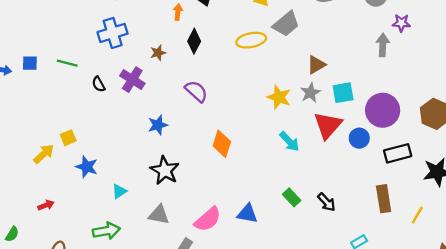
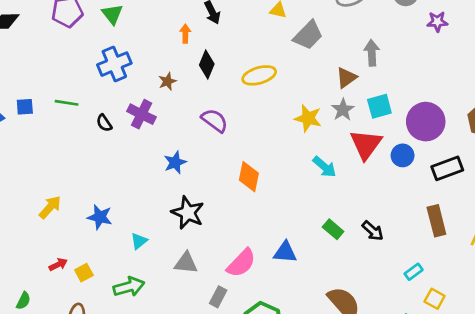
yellow ellipse: (251, 40) -> (259, 75), moved
gray arrow: (383, 45) -> (372, 53), moved
yellow square: (68, 138) -> (84, 273), moved

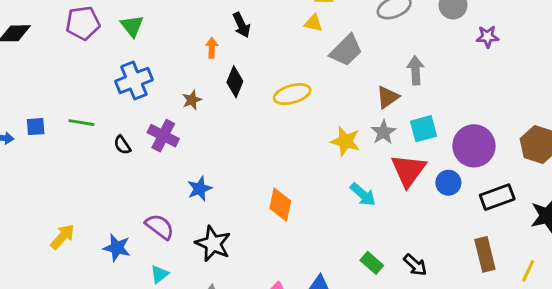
purple semicircle: (215, 120) -> (160, 227), moved

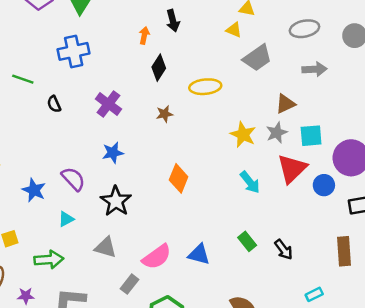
gray arrow: (415, 70) -> (314, 69), moved, turned 80
brown star: (192, 100) -> (164, 114), moved
purple cross: (163, 136) -> (108, 104), moved

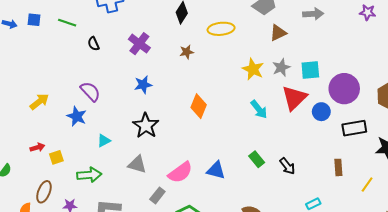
brown triangle: (285, 104) -> (278, 33), moved
purple semicircle: (73, 179) -> (90, 91), moved
brown rectangle: (344, 251) -> (338, 167), size x0.7

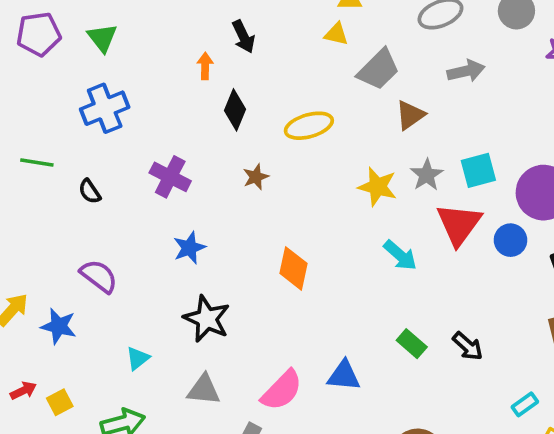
blue star: (77, 116) -> (59, 326), moved

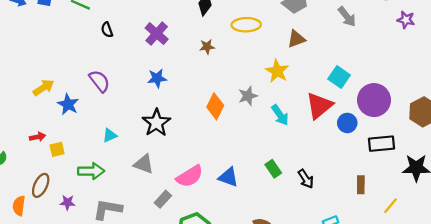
gray arrow: (466, 71) -> (347, 17), turned 50
brown triangle: (410, 115) -> (296, 39), moved
cyan square: (478, 170) -> (339, 77), turned 35
gray star: (427, 175) -> (248, 96), moved

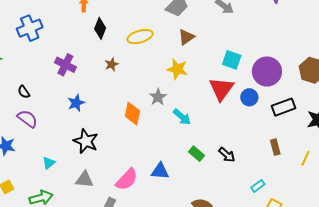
black semicircle: (107, 30) -> (24, 92), moved
cyan arrow: (280, 115) -> (182, 117), moved

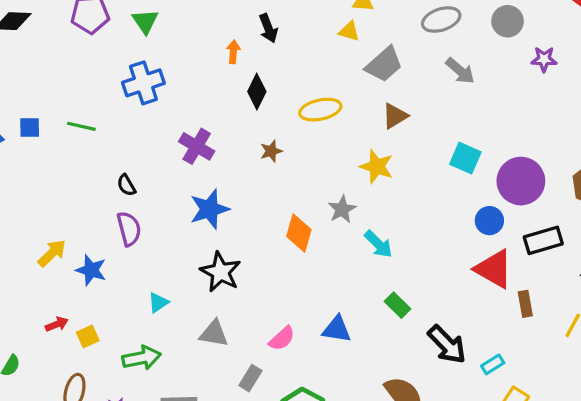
red triangle: (221, 89) -> (494, 269), moved, turned -40
blue star: (76, 103) -> (209, 209), size x1.4
purple semicircle: (27, 119) -> (129, 229), turned 35
black arrow: (227, 155) -> (447, 344), moved, size x1.5
pink semicircle: (127, 179) -> (282, 338), size x0.7

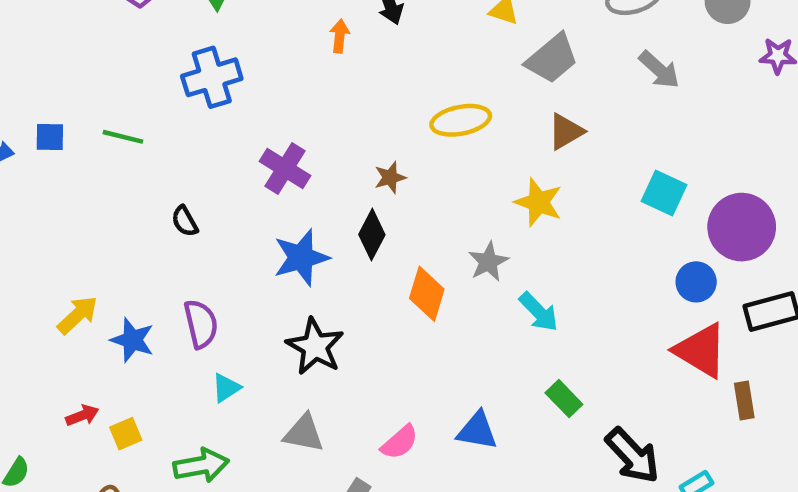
black diamond: (257, 92) -> (372, 235), moved
purple semicircle: (129, 229) -> (201, 324), moved

